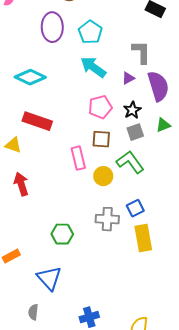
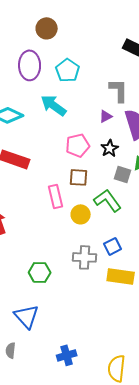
cyan arrow: (93, 67) -> (54, 105), moved
gray square: (135, 132) -> (123, 174), moved, turned 36
yellow rectangle: (143, 238) -> (121, 276), turned -72

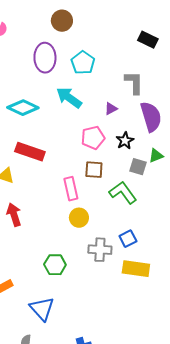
purple triangle: (106, 116) -> (111, 109), moved
yellow circle: (81, 214) -> (79, 218), moved

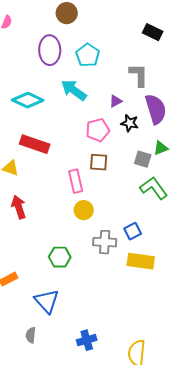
black star: (125, 141) -> (130, 123), moved, turned -30
green L-shape: (123, 193) -> (154, 188), moved

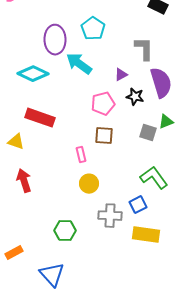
purple ellipse: (50, 50) -> (55, 40), moved
pink rectangle: (76, 181) -> (81, 155), size x0.7
green L-shape: (154, 188) -> (154, 178), moved

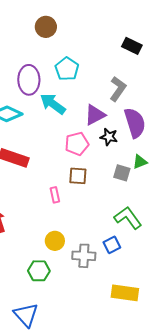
gray L-shape: (144, 49) -> (118, 89), turned 35
purple triangle: (121, 75) -> (95, 115), size x1.6
yellow circle: (89, 184) -> (55, 241), moved
yellow rectangle: (146, 235) -> (125, 293), moved

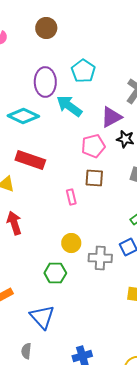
brown circle: (46, 27) -> (46, 28), moved

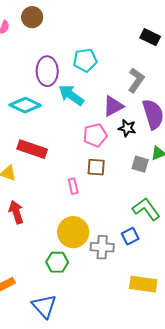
brown circle: (46, 28) -> (32, 17), moved
cyan pentagon: (83, 71) -> (85, 60), turned 30
yellow circle: (71, 243) -> (73, 232), size x1.6

